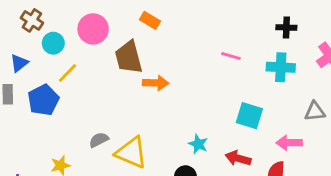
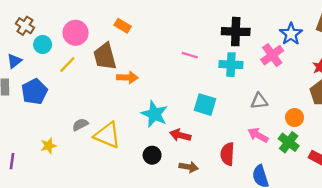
black cross: (286, 28) -> (236, 32), size x1.6
yellow line: (67, 73) -> (67, 65), moved
pink arrow: (289, 143) -> (258, 135), moved, turned 30
cyan star: (198, 144) -> (154, 114), moved, size x1.6
red arrow: (238, 158) -> (180, 135), moved

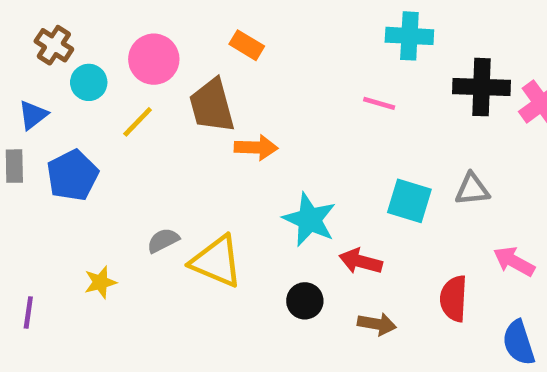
black cross: (236, 32) -> (481, 87), moved
cyan cross: (231, 65) -> (409, 36), moved
gray triangle: (259, 101) -> (472, 189), moved

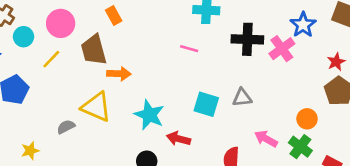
orange rectangle: (247, 45) -> (114, 15), turned 30
yellow triangle: (217, 261) -> (96, 107), moved

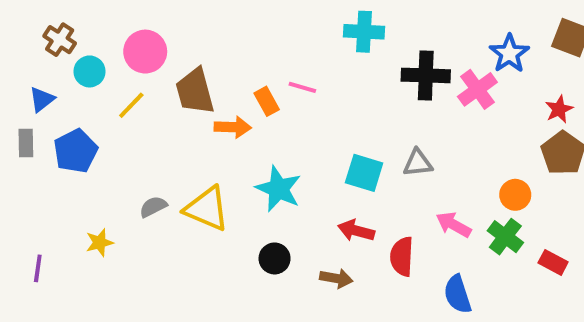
orange rectangle: (114, 15) -> (267, 101), moved
pink line: (189, 49) -> (302, 87), moved
yellow triangle: (96, 107) -> (207, 209), moved
red arrow: (178, 139) -> (356, 231), moved

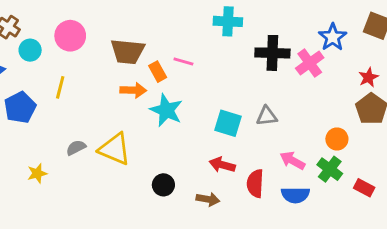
brown trapezoid: (195, 91) -> (128, 52), moved, turned -69
yellow line: (131, 105) -> (60, 87), moved, turned -30
cyan star: (279, 189) -> (166, 110), moved
blue semicircle: (458, 294) -> (295, 195), moved, turned -72

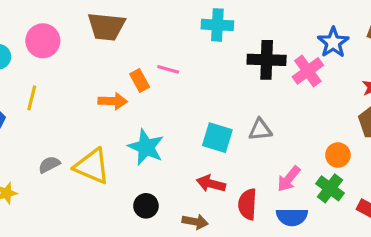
brown trapezoid: (128, 52) -> (106, 27), moved
cyan star: (166, 110) -> (146, 147), moved
pink arrow: (292, 161) -> (289, 179), turned -80

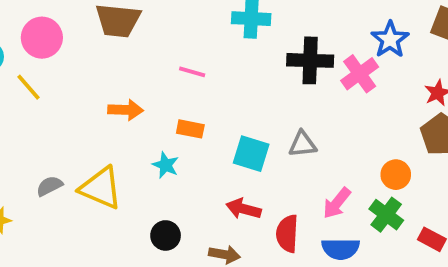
orange rectangle: (140, 80) -> (190, 129), moved, turned -50
yellow line: (32, 98) -> (29, 87), moved, turned -55
cyan star: (146, 147) -> (166, 165), size x0.6

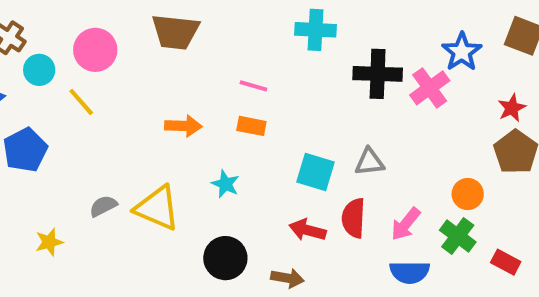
orange rectangle: (190, 129) -> (251, 126), moved
red semicircle: (287, 234) -> (354, 218), moved
black circle: (166, 235) -> (225, 258), size x1.4

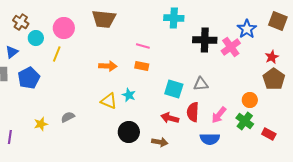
yellow line: (81, 102) -> (57, 54), turned 63
gray semicircle: (103, 206) -> (68, 117), moved
yellow triangle: (157, 208) -> (109, 101), moved, size x0.7
blue semicircle: (410, 272) -> (210, 139), moved

